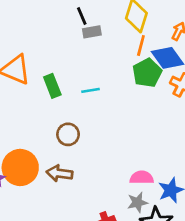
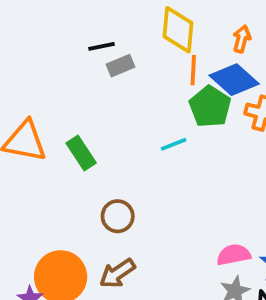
black line: (82, 16) -> (102, 46), turned -66
cyan line: (90, 90) -> (174, 144), moved
brown arrow: (60, 173) -> (117, 273), turned -30

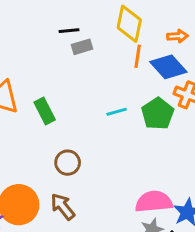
orange arrow: (242, 39) -> (177, 36), turned 66
green pentagon: (210, 107) -> (158, 114), moved
pink semicircle: (234, 255) -> (154, 202), size x1.4
brown arrow: (117, 273) -> (63, 207), turned 80

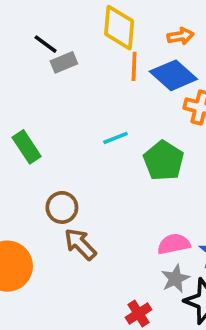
black line: (69, 31) -> (46, 44), turned 48
green pentagon: (158, 114) -> (164, 161), moved
pink semicircle: (154, 202) -> (174, 244), size x0.7
brown arrow: (63, 207) -> (80, 244), moved

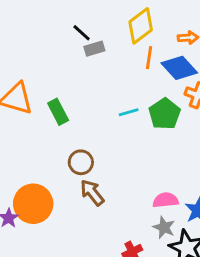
yellow diamond: (119, 28) -> (141, 26), turned 42
green pentagon: (164, 161) -> (165, 114), moved
gray star: (175, 279) -> (164, 227), turned -30

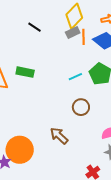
gray rectangle: (94, 49) -> (73, 32), moved
green rectangle: (58, 112) -> (25, 72), moved, turned -42
brown circle: (81, 162) -> (81, 107), moved

